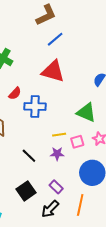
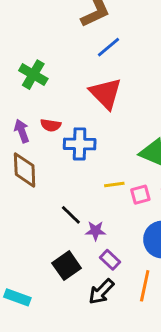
red triangle: (53, 71) -> (106, 93), turned 30
red semicircle: (15, 93) -> (51, 125), turned 56
purple star: (57, 154) -> (96, 231), moved

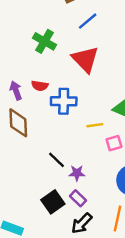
green cross: (33, 75) -> (45, 41), moved
yellow line: (114, 185) -> (95, 125), moved
purple rectangle: (110, 260) -> (78, 198), moved

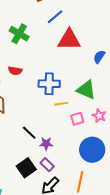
red triangle: (85, 59) -> (69, 40), moved, turned -45
blue cross: (64, 101) -> (49, 84), moved

